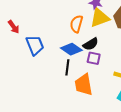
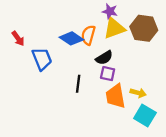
blue diamond: (71, 49) -> (71, 38), moved
orange trapezoid: (84, 85) -> (115, 96), moved

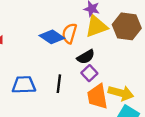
blue trapezoid: (42, 59) -> (24, 85), moved, turned -70
purple square: (108, 74) -> (89, 73), turned 35
yellow arrow: (138, 93) -> (121, 93), size x1.5

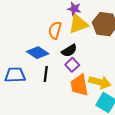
blue diamond: (52, 37) -> (38, 53), moved

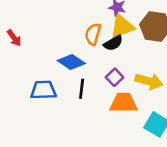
black semicircle: (69, 51) -> (113, 43), moved
yellow arrow: (100, 82) -> (149, 81), moved
orange trapezoid: (79, 85) -> (123, 103), turned 100

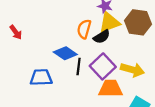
purple square: (115, 77) -> (103, 66), size x1.6
black line: (82, 89) -> (79, 66), moved

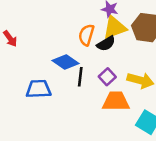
purple square: (103, 66) -> (107, 77), size x0.6

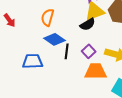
orange semicircle: (86, 35) -> (48, 17), moved

